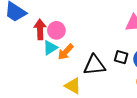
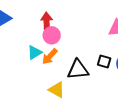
red arrow: (40, 29) -> (47, 22), moved
pink circle: (56, 30) -> (52, 35), moved

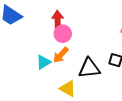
cyan triangle: (35, 52) -> (43, 62), moved

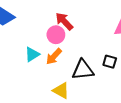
red arrow: (58, 20) -> (64, 21), moved, turned -42
cyan triangle: (43, 62) -> (32, 54), moved

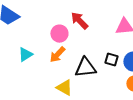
red arrow: (64, 21) -> (79, 21), moved
cyan triangle: (32, 54) -> (25, 55), moved

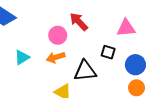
orange arrow: (57, 55) -> (56, 57), turned 30
black square: (111, 60) -> (108, 52), moved

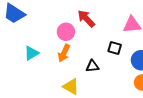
orange arrow: (56, 57) -> (64, 53), turned -48
black triangle: (85, 71) -> (92, 66), size x0.6

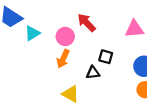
black square: (115, 48) -> (106, 57), moved
cyan triangle: (31, 53) -> (32, 33), moved

